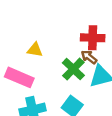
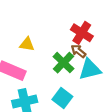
red cross: (93, 38) -> (82, 33), turned 30

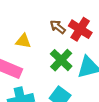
brown arrow: (78, 51) -> (58, 27), moved

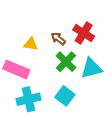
brown arrow: (58, 27) -> (58, 39), moved

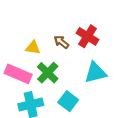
green cross: (66, 62) -> (48, 73), moved

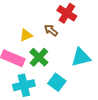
red cross: (87, 36) -> (67, 13), moved
yellow triangle: (33, 48) -> (26, 35), turned -32

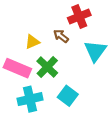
red cross: (67, 13) -> (79, 17), turned 36
cyan triangle: (81, 57) -> (95, 51), moved, turned -40

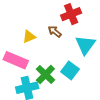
green cross: (47, 67) -> (45, 74), moved
cyan square: (68, 96) -> (70, 70), moved

